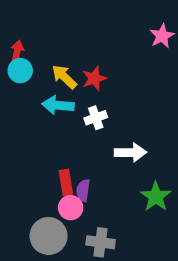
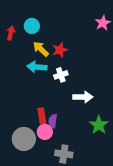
cyan circle: (20, 71) -> (32, 26), moved
gray circle: (49, 236) -> (24, 139), moved

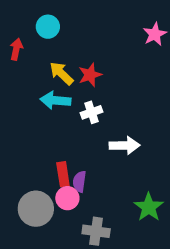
cyan circle: (32, 26) -> (48, 27), moved
green star: (99, 125) -> (149, 207), moved

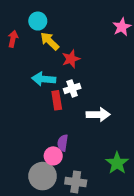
yellow arrow: (61, 73) -> (50, 41), moved
red rectangle: (63, 174) -> (57, 100), moved
gray circle: (36, 209) -> (43, 176), moved

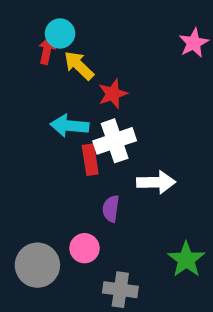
red arrow: (13, 39) -> (47, 50), moved
white cross: (72, 88) -> (115, 141), size x1.5
purple semicircle: (63, 143) -> (111, 209), moved
gray circle: (43, 176) -> (37, 265), moved

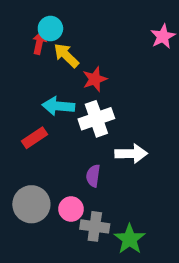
red rectangle: (90, 160) -> (35, 138), moved, turned 65
green star: (186, 259) -> (130, 239), moved
gray circle: (37, 265) -> (31, 204), moved
gray cross: (120, 290) -> (95, 226), moved

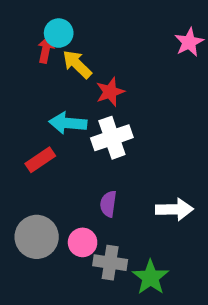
white arrow: (131, 154) -> (174, 209), moved

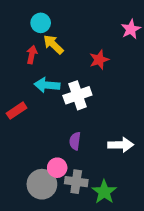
red arrow: (46, 50) -> (32, 55), moved
red star: (110, 92) -> (99, 60), moved
red rectangle: (40, 160) -> (17, 111), moved
gray circle: (37, 237) -> (42, 184), moved

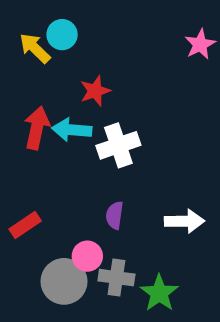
yellow arrow: (53, 44) -> (35, 48), moved
red arrow: (32, 55) -> (37, 128), moved, size x1.5
red star: (99, 60) -> (95, 91), moved
red rectangle: (17, 111) -> (25, 225), moved

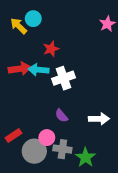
red arrow: (37, 128) -> (20, 69), turned 70
purple semicircle: (115, 215) -> (61, 116), turned -48
red rectangle: (25, 225) -> (13, 135), moved

